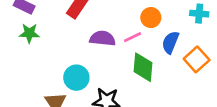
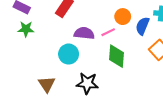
blue semicircle: (170, 42) -> (142, 26), moved
cyan circle: (76, 78) -> (69, 54), moved

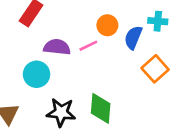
green diamond: (116, 56) -> (101, 108), moved

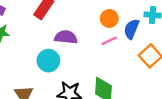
pink line: (88, 46) -> (109, 41), moved

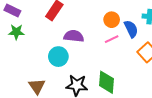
blue semicircle: (131, 29) -> (131, 29), turned 132

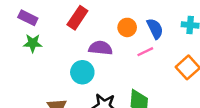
orange circle: (112, 20) -> (127, 27), moved
blue semicircle: (131, 29) -> (155, 29), moved

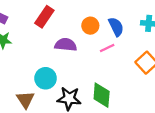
cyan circle: (82, 72) -> (46, 78), moved

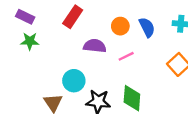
pink line: (107, 48) -> (126, 56), moved

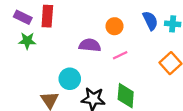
red rectangle: (73, 17) -> (47, 16), moved, turned -30
blue semicircle: (147, 27) -> (150, 21), moved

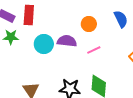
cyan circle: (70, 79) -> (44, 44), moved

